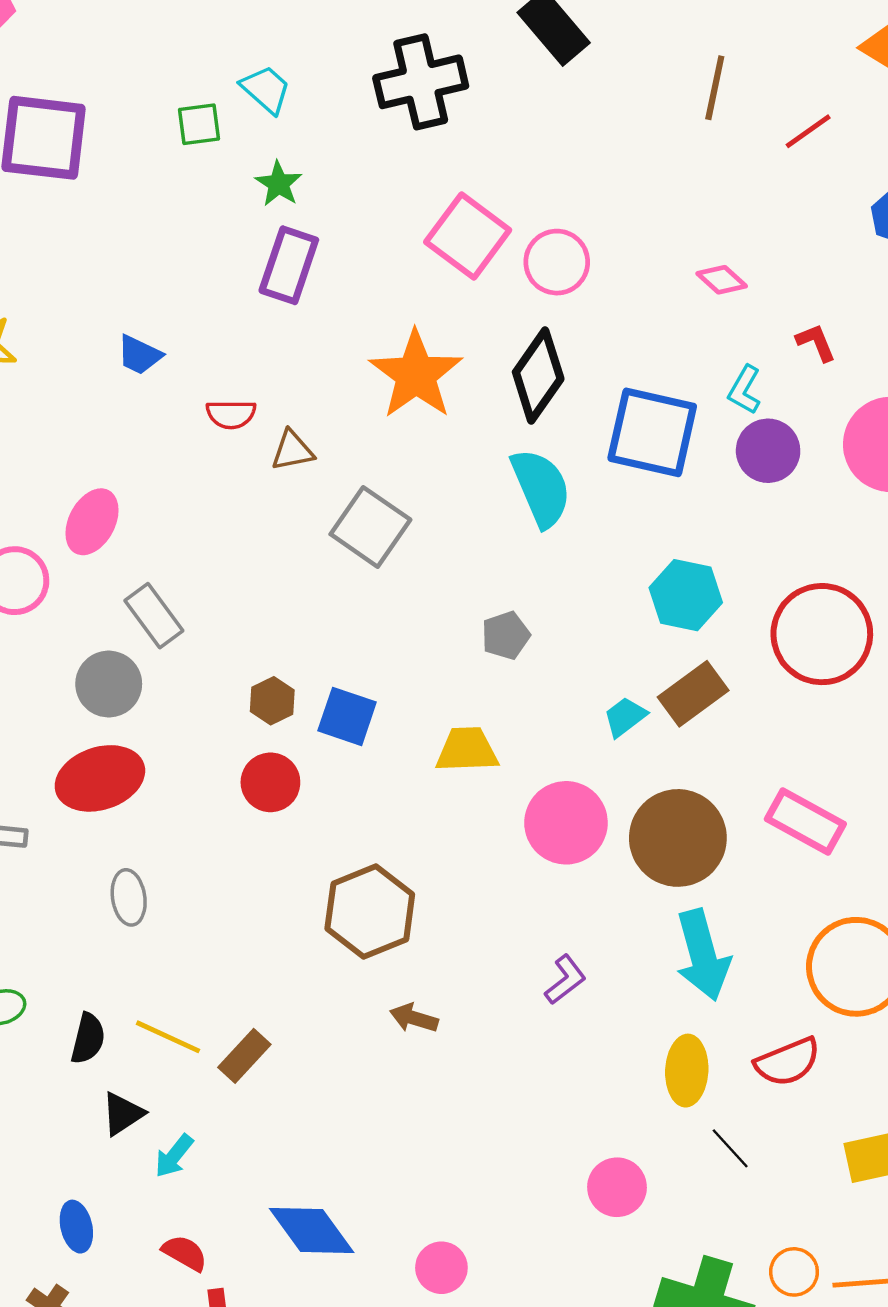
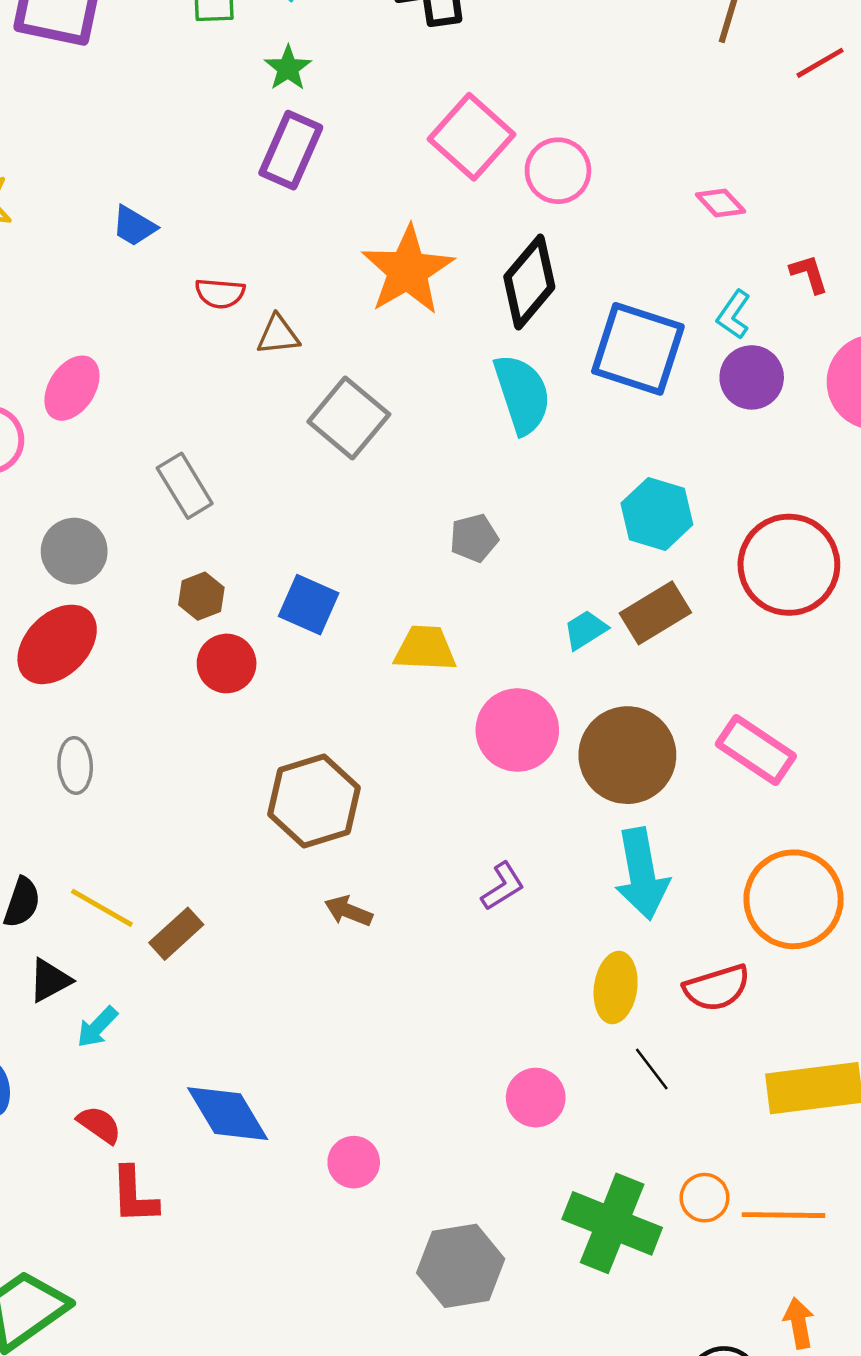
gray rectangle: (154, 616) -> (185, 486), moved
brown hexagon: (272, 701) -> (201, 596), moved
red ellipse: (100, 778) -> (57, 644), turned -32

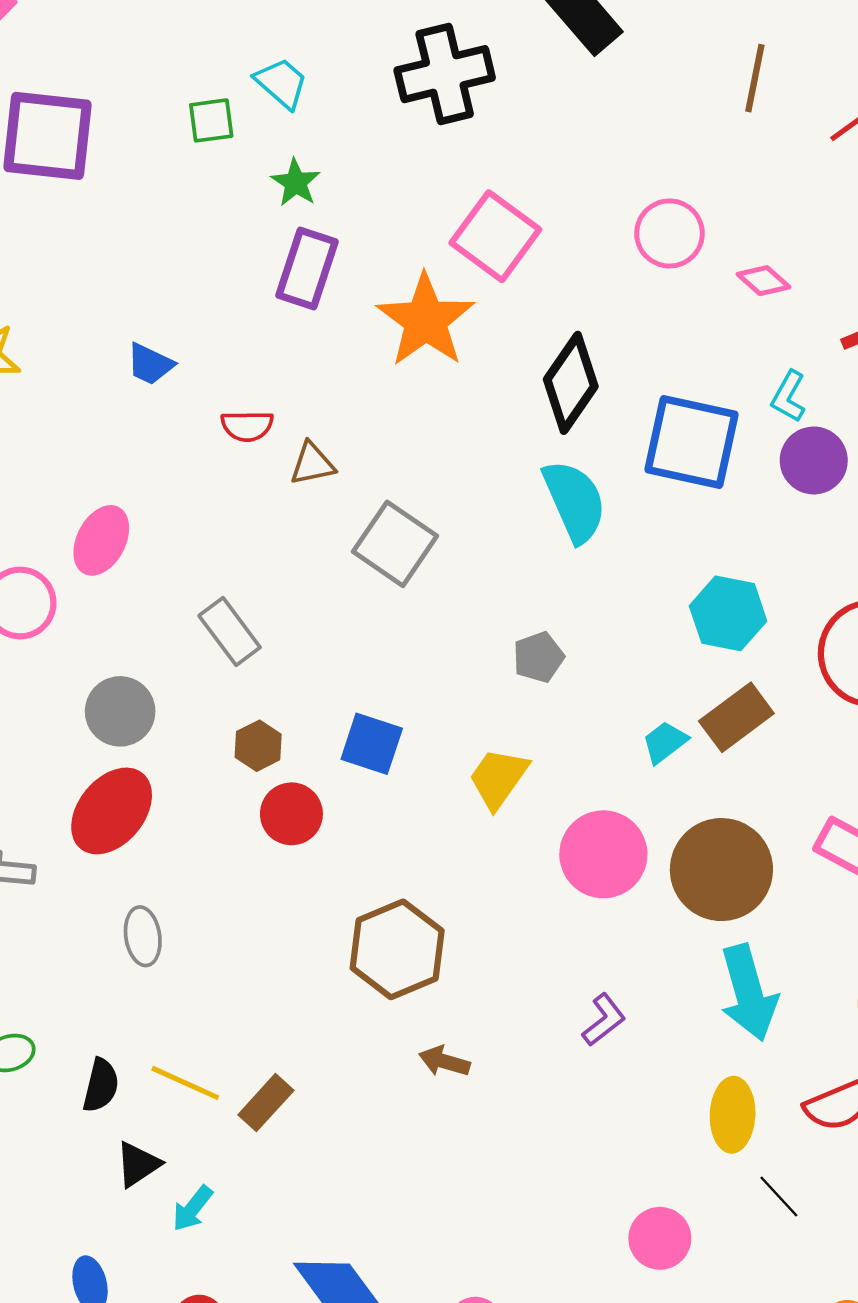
pink circle: (558, 171) -> (669, 233), moved
orange star: (408, 270) -> (426, 320), moved
yellow trapezoid: (425, 649) -> (498, 778), turned -52

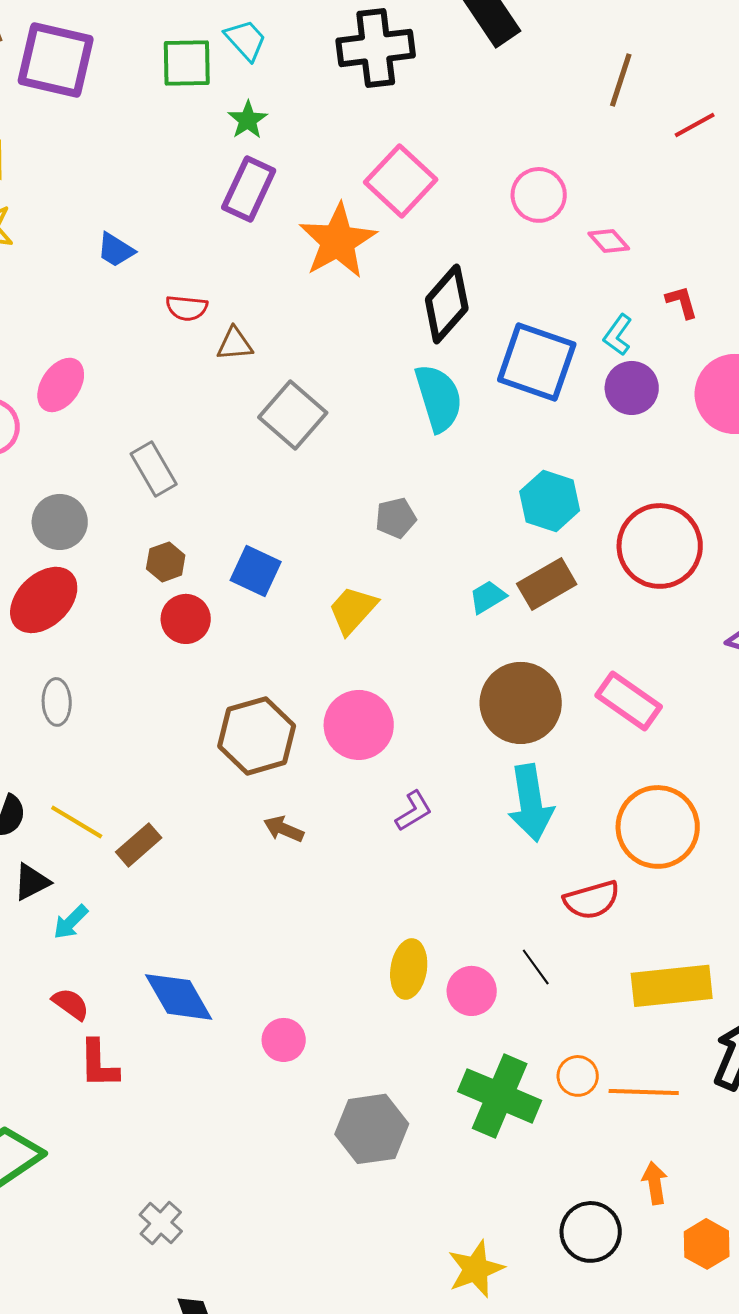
green square: (211, 120) -> (187, 63), size x1.4
pink circle: (603, 854) -> (359, 725), moved
yellow ellipse: (733, 1115) -> (409, 969), moved
pink circle: (660, 1238) -> (472, 991), moved

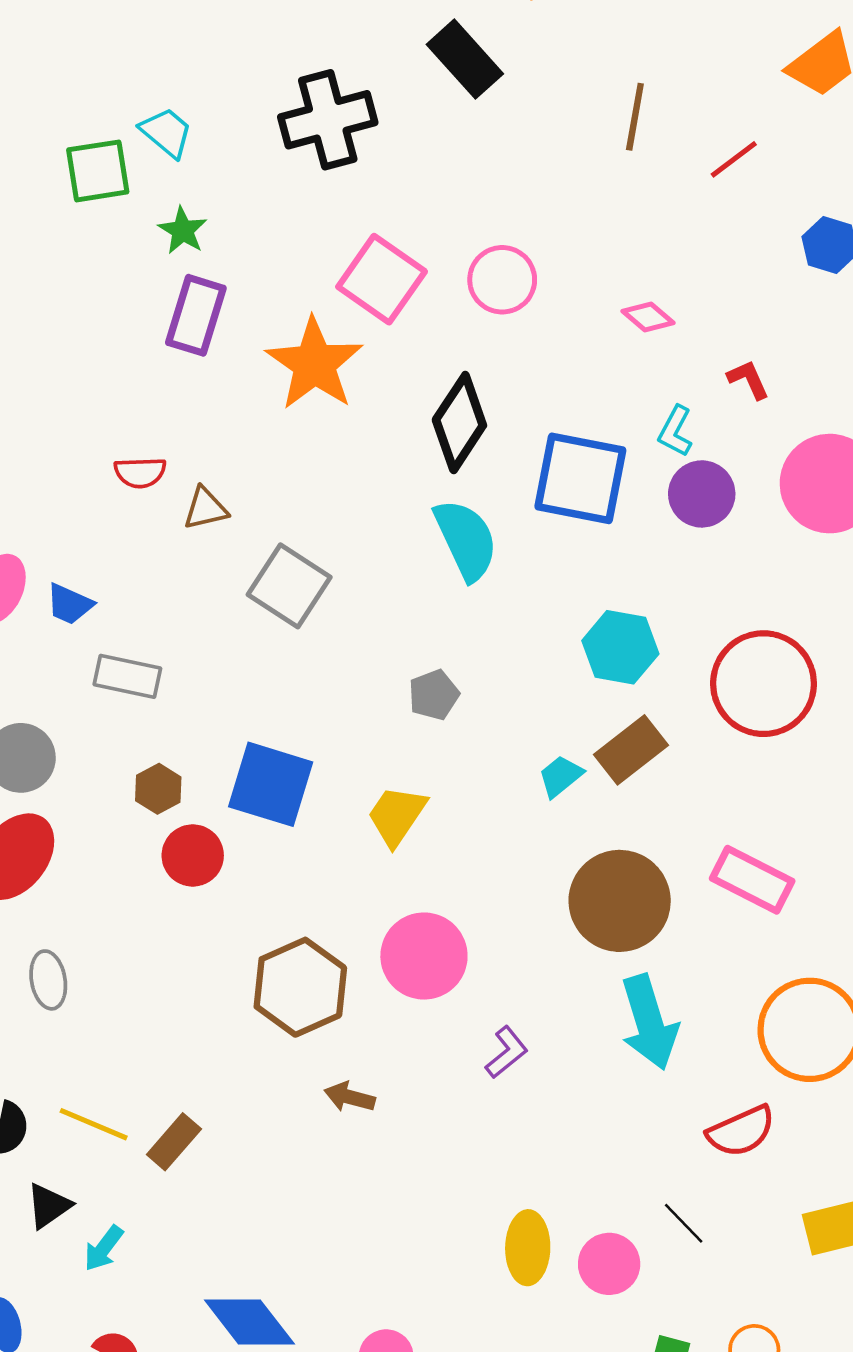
pink circle: (539, 195) -> (502, 280), moved
blue trapezoid: (116, 250) -> (70, 604), moved
gray rectangle: (154, 469) -> (127, 676), turned -40
blue square: (256, 571) -> (271, 784), size x1.4

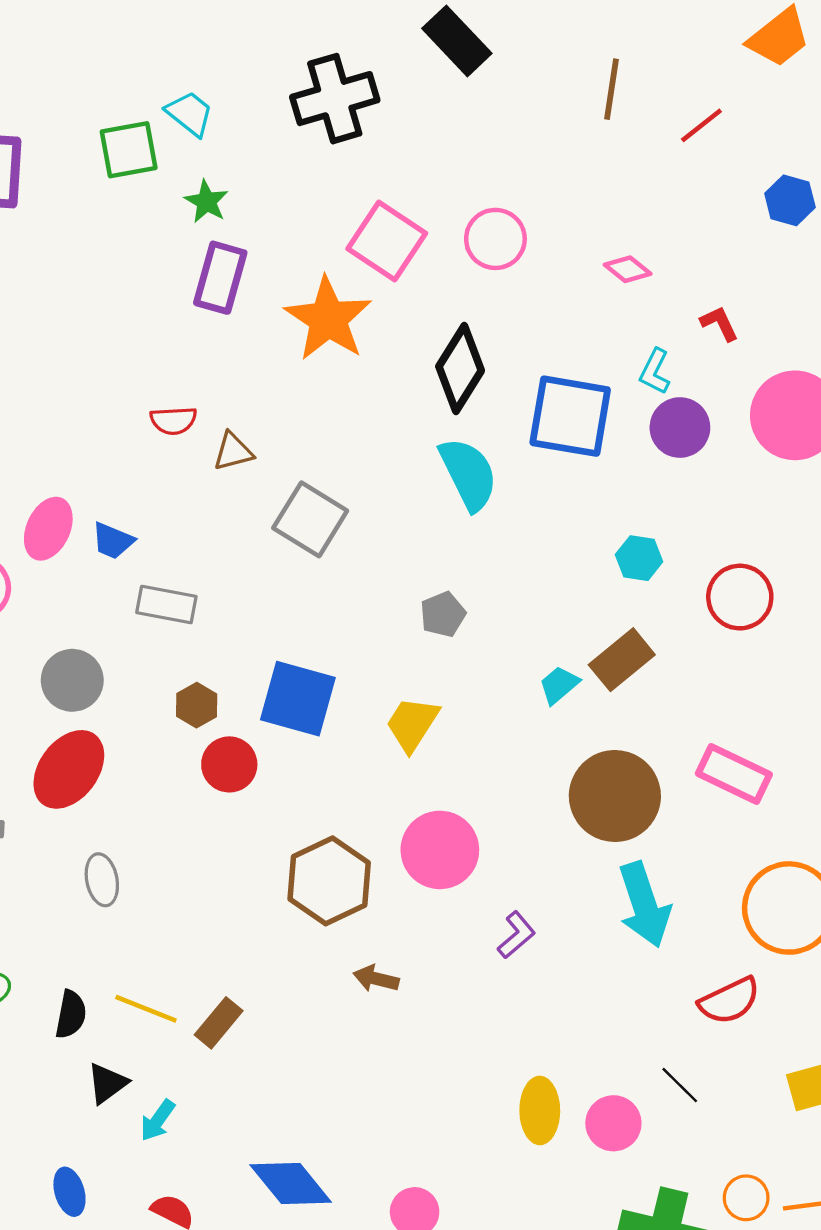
cyan hexagon: (620, 647) -> (639, 558), moved, size x0.7
red circle: (764, 684) -> (740, 597), size x0.7

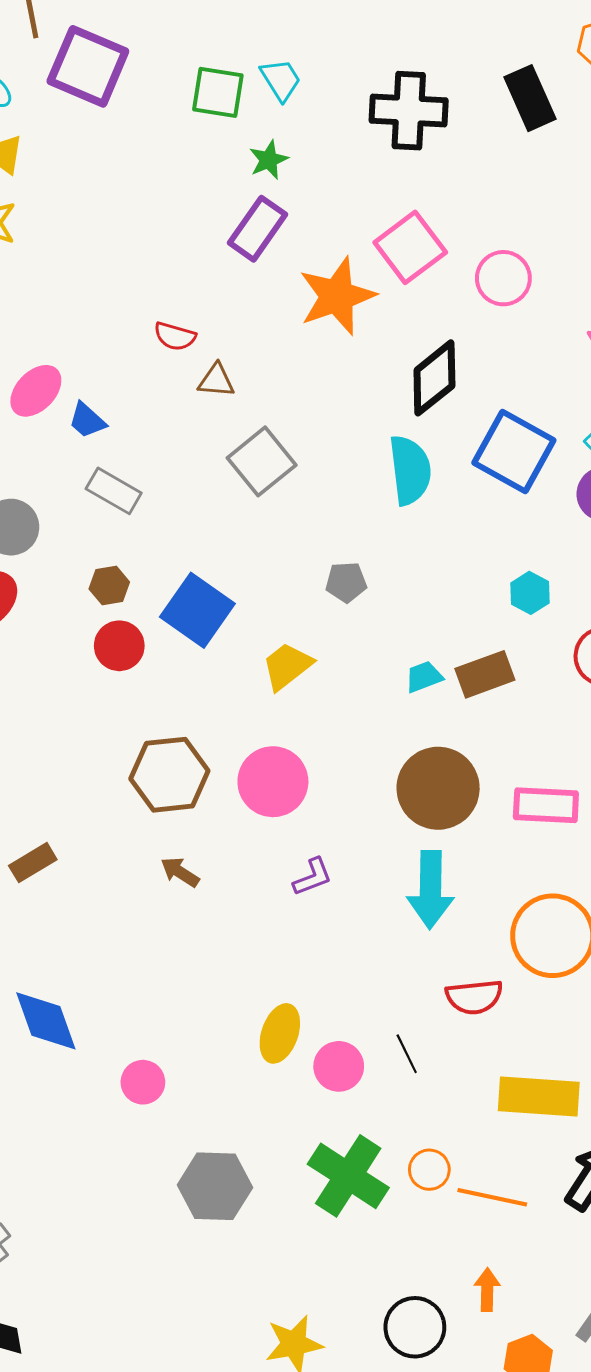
pink rectangle: (734, 774) -> (546, 805), turned -42

